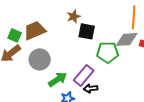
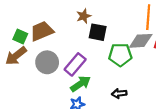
purple rectangle: (84, 75) -> (75, 64), moved
green arrow: (58, 79) -> (80, 84), moved
black arrow: (91, 88) -> (119, 93), moved

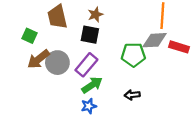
brown trapezoid: (42, 31) -> (57, 17), moved, turned -80
black square: (98, 32) -> (90, 35), moved
brown arrow: (16, 56) -> (38, 59), moved

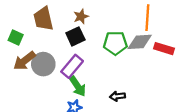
black square: (90, 35) -> (75, 36), turned -36
green pentagon: (133, 55) -> (115, 43), moved
green arrow: (92, 85) -> (78, 86), turned 90

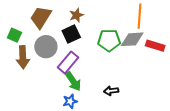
brown trapezoid: (43, 19) -> (41, 17), turned 45
brown arrow: (24, 61) -> (23, 57), turned -55
gray circle: (43, 64) -> (46, 47), moved

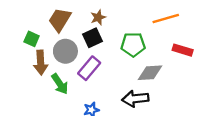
orange line: (139, 16) -> (166, 19), turned 70
gray diamond: (132, 39) -> (150, 73), moved
green arrow: (73, 81) -> (60, 84), moved
black arrow: (111, 91) -> (135, 99), size x1.6

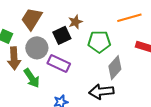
brown star: (98, 17) -> (75, 22), moved
purple rectangle: (89, 68) -> (59, 63), turned 75
gray diamond: (150, 73) -> (115, 68), turned -45

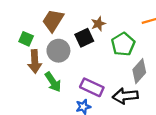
green pentagon: (99, 42) -> (123, 44), turned -30
purple rectangle: (59, 63) -> (92, 87), moved

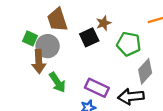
brown trapezoid: (53, 20) -> (57, 20), turned -50
green pentagon: (123, 44) -> (129, 44), turned -30
gray circle: (58, 51) -> (48, 46), moved

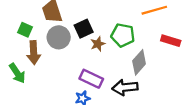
brown star: (103, 23) -> (98, 44), moved
gray circle: (48, 46) -> (59, 37), moved
green arrow: (57, 82) -> (17, 73), moved

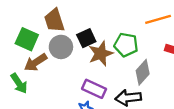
green square: (25, 30) -> (27, 39), size x1.5
brown star: (98, 44) -> (101, 54), size x1.6
brown arrow: (34, 53) -> (36, 62), turned 60

